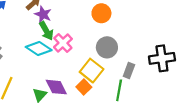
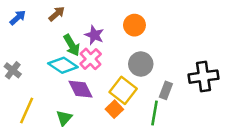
purple star: (43, 14) -> (94, 35), moved
purple diamond: (56, 87) -> (81, 89), moved

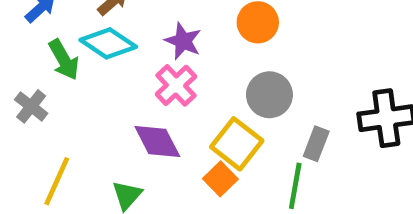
green arrow: (72, 45) -> (64, 60), moved
cyan diamond: (63, 65) -> (108, 43), moved

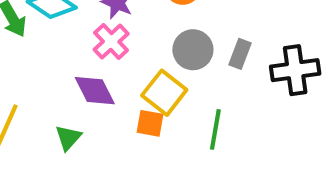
gray rectangle: (316, 144) -> (240, 54), moved
orange square: (220, 179) -> (150, 123), turned -36

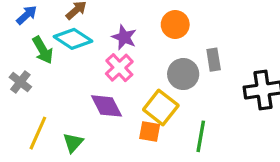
gray rectangle: (240, 54) -> (214, 60), moved, turned -30
green triangle: (68, 138) -> (73, 143), moved

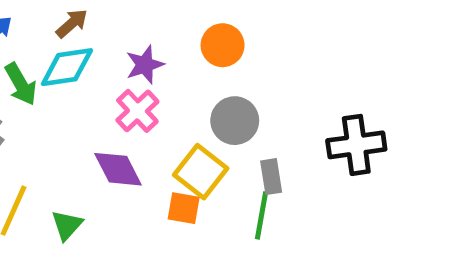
purple star: (124, 37) -> (145, 65), turned 30
cyan diamond: (73, 39) -> (67, 67), turned -42
gray rectangle: (214, 60) -> (271, 177), moved

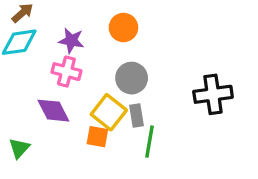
purple star: (145, 65) -> (71, 41), turned 30
pink cross: (137, 111) -> (66, 72), turned -32
gray rectangle: (271, 177) -> (136, 115), moved

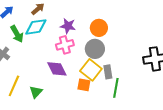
orange circle: (123, 28) -> (99, 28), moved
pink cross: (66, 72) -> (65, 45), turned -30
gray circle: (132, 78) -> (95, 49), moved

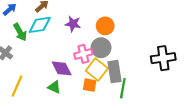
pink cross: (65, 45) -> (83, 54), moved
gray rectangle: (108, 72) -> (114, 72), size x1.5
green triangle: (36, 92) -> (54, 87), moved, turned -48

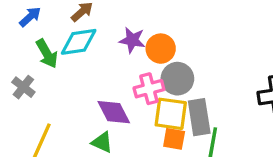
orange circle: (105, 26) -> (161, 49), moved
yellow square: (97, 69) -> (171, 114), turned -30
orange square: (90, 85) -> (174, 139), moved

